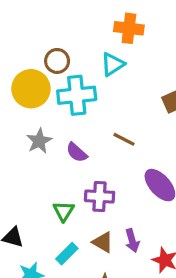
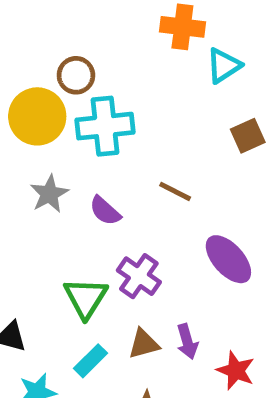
cyan triangle: (113, 64) -> (224, 66), moved
purple cross: (100, 196) -> (139, 276), turned 32
green triangle: (64, 211) -> (86, 298), size x1.4
brown triangle: (103, 242) -> (144, 344), turned -45

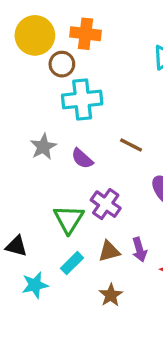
orange cross: (182, 27) -> (85, 34), moved
yellow circle: (37, 116) -> (35, 35), moved

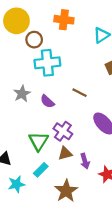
orange cross: (85, 34) -> (64, 20), moved
brown triangle: (109, 251) -> (65, 153), moved
brown star: (111, 295) -> (66, 191), size x1.5

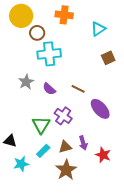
brown line: (79, 93) -> (78, 89), moved
brown triangle: (65, 153) -> (65, 147), moved

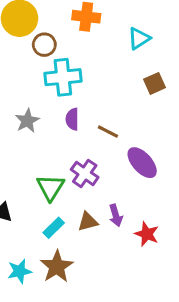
purple semicircle: (49, 89) -> (72, 119), moved, turned 48
cyan star: (21, 164) -> (19, 271), moved
brown star: (66, 170) -> (57, 267), moved

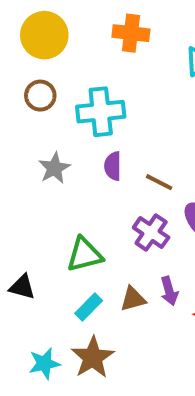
brown circle: (44, 45) -> (40, 96), moved
purple cross: (85, 173) -> (151, 233), moved
green triangle: (51, 187) -> (85, 255), turned 44

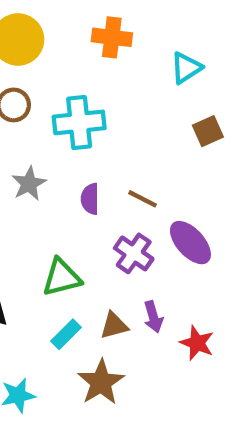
purple semicircle: (113, 166) -> (90, 199), moved
brown star: (93, 357) -> (101, 382), moved

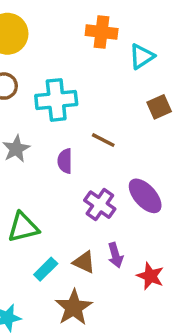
orange cross: (112, 37) -> (102, 32), moved
brown line: (142, 199) -> (103, 140), moved
green triangle: (62, 277) -> (23, 227), moved
brown triangle: (114, 325) -> (84, 262), turned 40

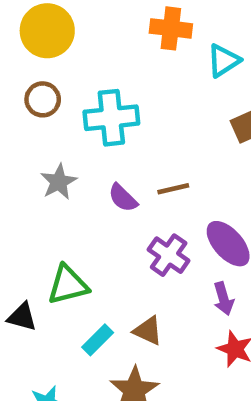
brown line: (103, 140) -> (173, 189), moved, turned -40
purple semicircle: (65, 161) -> (123, 198), turned -45
purple arrow: (115, 255) -> (224, 299), moved

